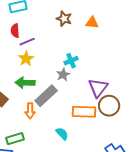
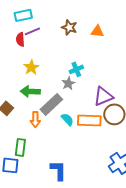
purple line: (27, 42) -> (32, 31), moved
purple triangle: (98, 88) -> (103, 96), turned 30
cyan semicircle: (62, 134) -> (67, 119), moved
green rectangle: (15, 139) -> (20, 147), turned -66

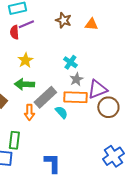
cyan cross: (76, 69) -> (70, 62), turned -32
gray star: (68, 83) -> (76, 79), moved
orange rectangle: (89, 120) -> (75, 97), moved

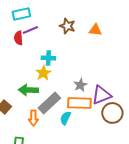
yellow star: (25, 60) -> (43, 73), moved
cyan cross: (70, 62) -> (48, 58), moved, turned -32
cyan semicircle: (61, 112) -> (65, 118), turned -112

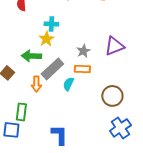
purple triangle: (101, 95) -> (114, 46), moved
orange rectangle: (79, 103) -> (82, 69), size x0.7
brown circle: (112, 113) -> (112, 96), moved

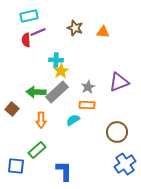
yellow star: (46, 39) -> (61, 71), moved
gray rectangle: (52, 69) -> (57, 92), moved
cyan semicircle: (68, 84) -> (73, 120), turned 32
green rectangle: (21, 112) -> (37, 150), moved, turned 42

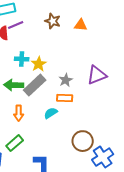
cyan cross: (56, 60) -> (22, 59), moved
brown circle: (117, 132) -> (83, 141), moved

